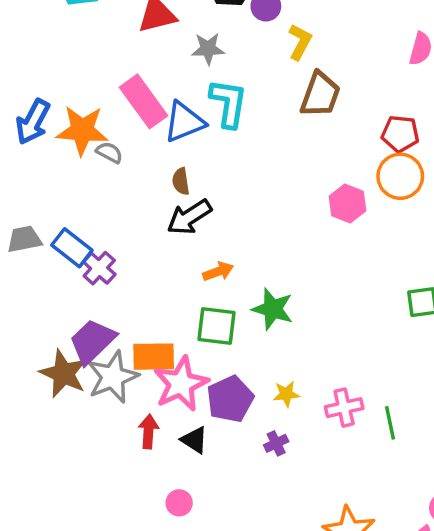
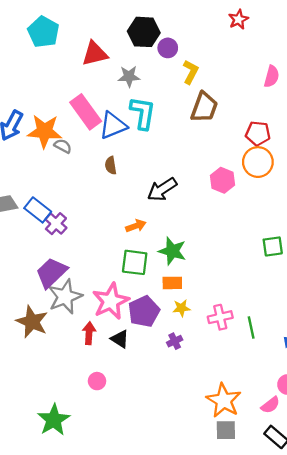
black arrow: (189, 217) -> (162, 189), moved
orange rectangle: (154, 357) -> (172, 283), moved, size x0.7
brown star: (63, 374) -> (32, 322), moved
pink circle: (179, 503) -> (97, 381), moved

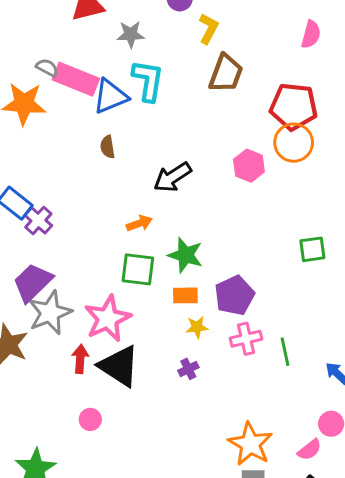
pink rectangle: (86, 112) -> (76, 79), turned -32
red pentagon: (258, 133) -> (294, 106), size x1.5
gray semicircle: (63, 146) -> (47, 68), moved
purple pentagon: (144, 311) -> (234, 295), moved
black triangle: (120, 339) -> (119, 366), size x1.8

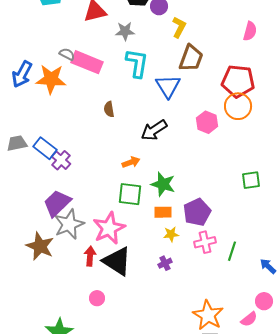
blue triangle: (110, 96) -> (168, 86), moved, turned -40
green line: (285, 352) -> (232, 251), turned 30

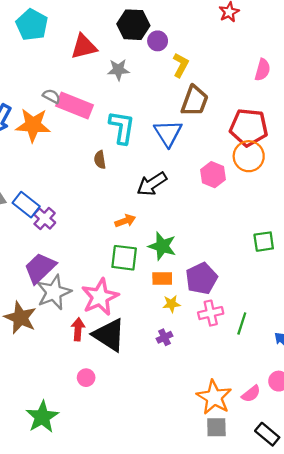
cyan L-shape: (137, 63) -> (122, 127), moved
pink semicircle: (249, 319) -> (251, 394), moved

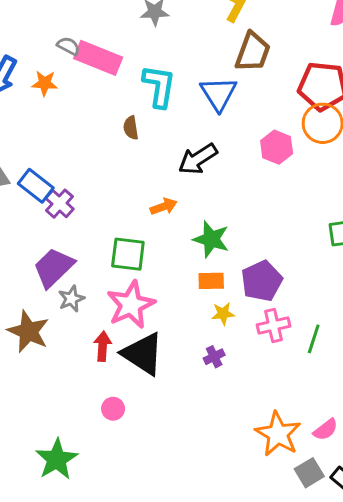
orange star: (33, 125) -> (45, 83), size x0.6
green square: (124, 258) -> (128, 254), moved
gray star: (54, 292) -> (71, 299), size x0.6
gray square: (216, 427) -> (309, 473), moved, turned -30

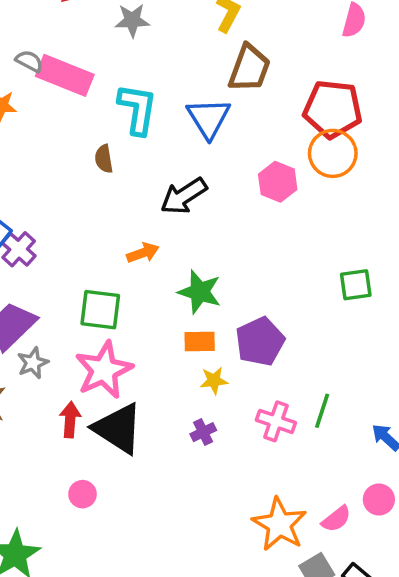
pink cross: (274, 325) -> (276, 421), moved, turned 32

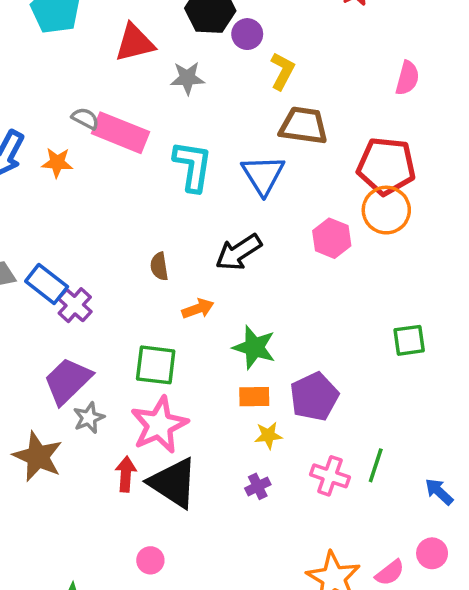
brown trapezoid: (249, 68) -> (304, 126), turned -102
brown semicircle: (104, 159) -> (159, 266), moved
pink circle: (83, 494) -> (150, 560), moved

